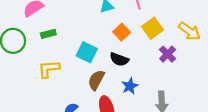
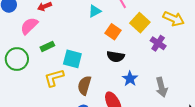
cyan square: (87, 52) -> (72, 59), moved
brown semicircle: (96, 80) -> (84, 85), moved

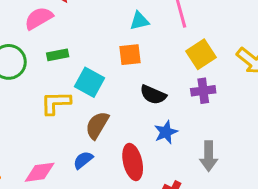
orange square: (113, 32) -> (130, 55), moved, turned 35
purple cross: (158, 43) -> (203, 91), moved, turned 35

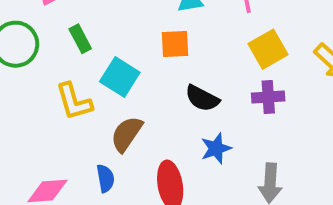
green rectangle: (58, 55) -> (80, 39), turned 70
yellow L-shape: (56, 103) -> (74, 101), turned -108
blue semicircle: (83, 160) -> (105, 178), turned 115

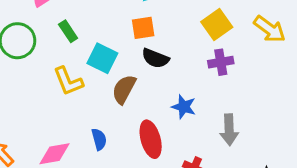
black semicircle: (202, 98) -> (155, 58), moved
brown semicircle: (127, 134) -> (124, 89), moved
blue star: (216, 148) -> (184, 107), turned -30

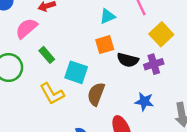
black semicircle: (155, 58) -> (128, 60), moved
purple cross: (221, 62) -> (154, 64), moved

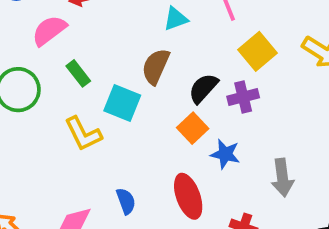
orange square: (105, 45) -> (193, 128), moved, turned -30
black semicircle: (128, 60) -> (203, 88), turned 115
brown semicircle: (96, 94) -> (156, 66), moved

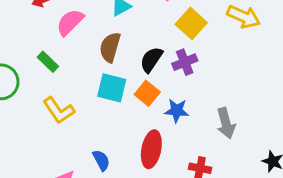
pink semicircle: (49, 30) -> (70, 22), moved
cyan square: (122, 103) -> (112, 88), moved
red ellipse: (188, 196) -> (151, 149), turned 39

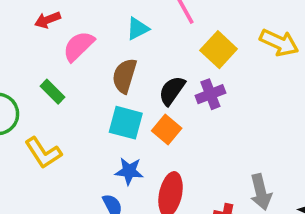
yellow L-shape: (59, 110) -> (43, 153), moved
blue star: (177, 111) -> (129, 171), moved
gray arrow: (226, 123) -> (261, 192), moved

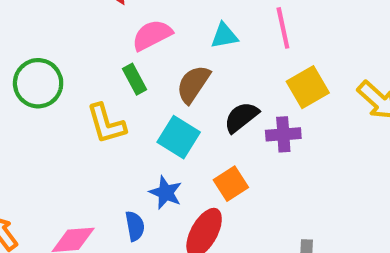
green rectangle: (52, 92) -> (134, 79), moved
orange square: (167, 129) -> (231, 184), moved
yellow L-shape: (43, 153) -> (106, 124), moved

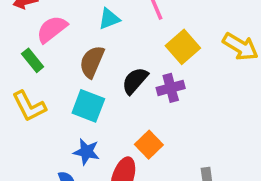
green rectangle: (134, 79) -> (33, 60), moved
orange square: (231, 184) -> (149, 145), moved

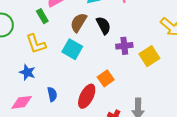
yellow square: (183, 47) -> (149, 56), moved
black semicircle: (135, 81) -> (103, 25), moved, turned 102
blue star: (86, 152) -> (27, 72), moved

